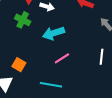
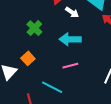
green cross: (23, 20) -> (34, 28), moved

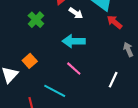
green cross: (34, 28) -> (36, 20), moved
pink line: (70, 66) -> (74, 69), turned 56

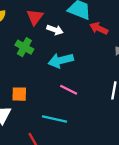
green cross: (36, 20) -> (24, 47), moved
orange square: (30, 61) -> (19, 94), turned -32

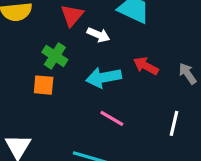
red arrow: (99, 28) -> (146, 66), moved
orange square: (19, 94) -> (44, 85), moved

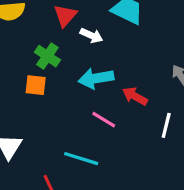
red arrow: (146, 66) -> (135, 96), moved

